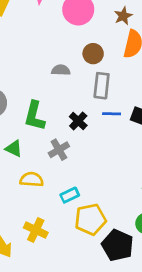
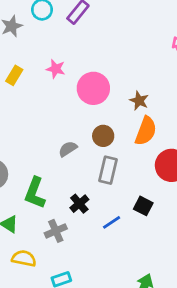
brown star: (123, 16) -> (139, 101), turned -30
gray semicircle: (61, 70) -> (68, 149), turned -42
blue line: (112, 114) -> (112, 222), moved, turned -42

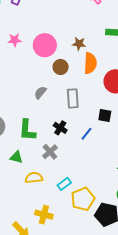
brown circle: (103, 136) -> (61, 67), moved

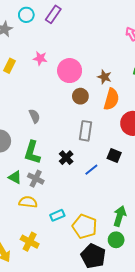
gray semicircle: (40, 93) -> (34, 116), moved, turned 104
gray cross: (50, 152) -> (36, 179), moved, turned -35
yellow pentagon: (83, 199) -> (85, 226), moved, turned 30

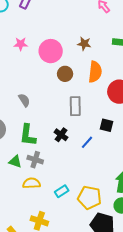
brown star: (104, 77) -> (84, 44), moved

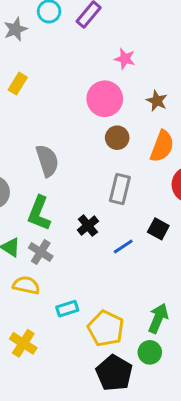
pink star: (21, 44) -> (125, 59), moved
gray semicircle: (24, 100) -> (47, 161), size x1.5

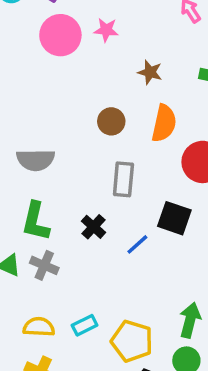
pink circle: (105, 99) -> (60, 35), moved
gray semicircle: (47, 161) -> (36, 160), turned 116
black square: (158, 229) -> (174, 218), size x1.4
yellow semicircle: (26, 285) -> (39, 327), moved

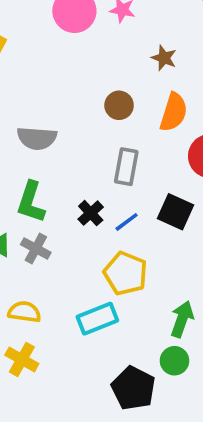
blue line: (137, 244) -> (127, 222), moved
cyan rectangle: (85, 325) -> (97, 319), moved, size x1.5
yellow pentagon: (132, 341) -> (126, 273), moved

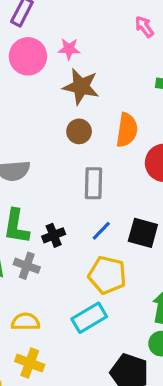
brown star: (164, 58) -> (81, 87), moved, size x1.6
black square: (175, 212) -> (143, 233), moved
black cross: (91, 213) -> (54, 235), moved, turned 30

